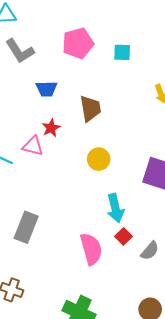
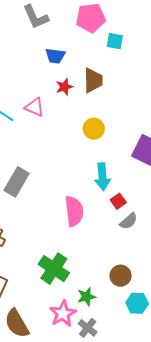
cyan square: (122, 52) -> (115, 41), moved
red star: (51, 128) -> (64, 87), moved
red square: (123, 236) -> (118, 201), moved

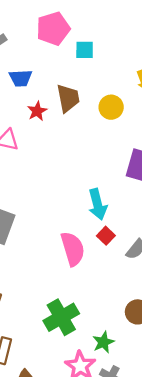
yellow circle: (94, 129) -> (111, 107), moved
red square: (118, 201) -> (106, 236), moved
green cross: (54, 269) -> (61, 317), turned 36

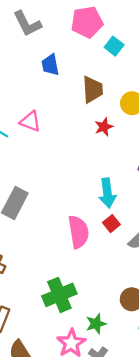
cyan square: (85, 50) -> (114, 46), turned 30
blue trapezoid: (21, 78) -> (50, 65), turned 75
red star: (37, 111) -> (104, 127), moved

